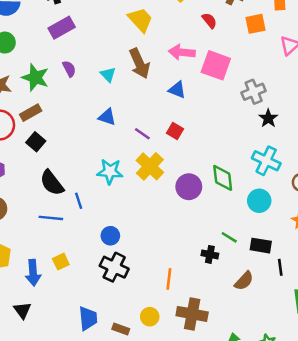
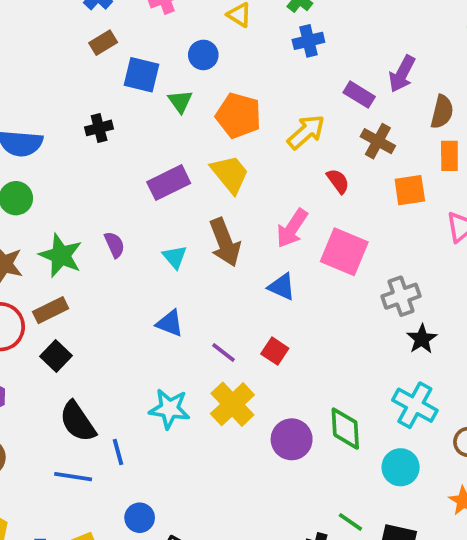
purple rectangle: (62, 28) -> (169, 183), moved
pink arrow: (182, 52) -> (292, 228), turned -65
blue circle: (110, 236) -> (140, 518), moved

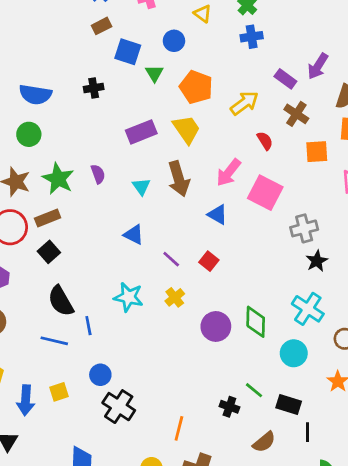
yellow cross: (232, 404) -> (175, 297), size x0.6

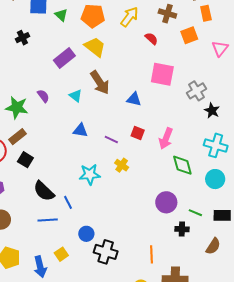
pink arrow: (229, 173) -> (166, 139), moved
purple circle: (216, 326) -> (166, 202), moved

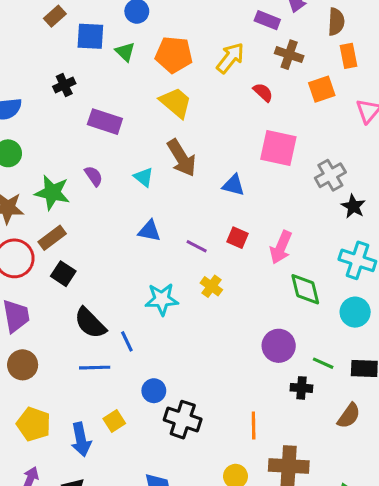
purple rectangle: (64, 58) -> (105, 122), moved, turned 55

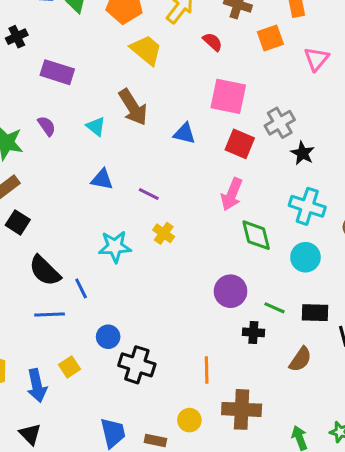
yellow trapezoid: (176, 103) -> (146, 50), moved
red square: (238, 238) -> (240, 144), moved, size x1.4

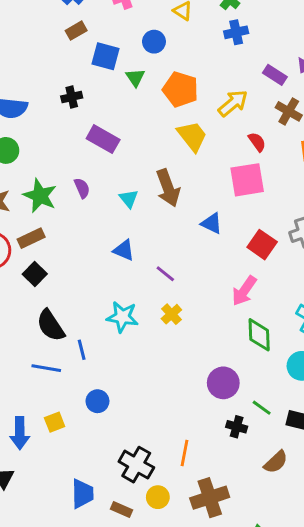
pink square: (228, 96) -> (247, 180), moved, turned -33
black cross: (137, 365) -> (136, 465), moved
brown cross: (242, 409) -> (210, 498), turned -33

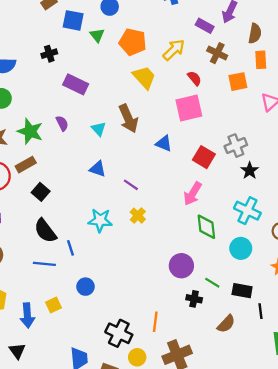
black square: (35, 274) -> (41, 192), moved

